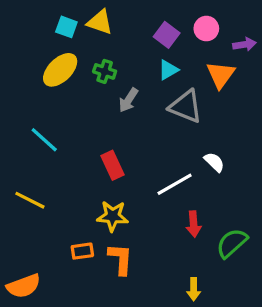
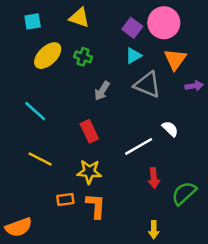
cyan square: (66, 27) -> (33, 21), moved, turned -30
pink circle: (206, 29) -> (164, 23), size x1.6
purple arrow: (244, 44) -> (194, 86), moved
gray arrow: (128, 100) -> (102, 91), moved
yellow line: (30, 200) -> (40, 159), moved

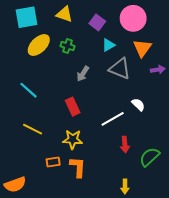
cyan square: (33, 21) -> (26, 17), size x1.6
purple square: (132, 28) -> (97, 22), moved

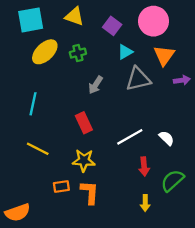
green cross: (67, 46) -> (78, 53), turned -32
gray triangle: (120, 69) -> (138, 79), turned -35
cyan line: (28, 90) -> (33, 104), turned 60
white semicircle: (138, 105) -> (166, 138), moved
yellow arrow: (125, 187) -> (145, 203), moved

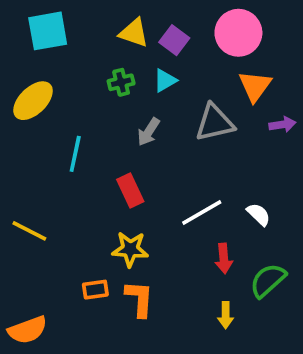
yellow triangle: (74, 16) -> (134, 33), moved
yellow ellipse: (45, 52) -> (33, 101), moved
cyan triangle: (125, 52) -> (165, 80), moved
cyan line: (33, 104) -> (75, 154), moved
yellow line: (38, 149) -> (29, 231), moved

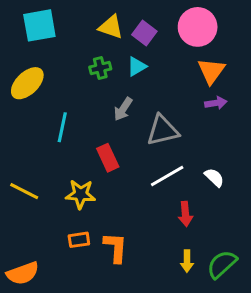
gray triangle: (215, 123) -> (163, 130), moved
purple arrow: (282, 124) -> (216, 103), moved
yellow star: (130, 249) -> (80, 194), moved
green semicircle: (268, 280) -> (222, 264), moved

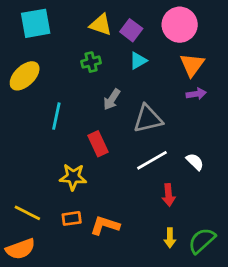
cyan triangle: (137, 66) -> (138, 61), moved
yellow line: (24, 191) -> (27, 213), moved
orange L-shape: (115, 247) -> (105, 225), turned -76

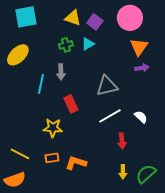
cyan triangle: (138, 61) -> (88, 44), moved
gray arrow: (112, 99) -> (61, 72), moved, turned -35

